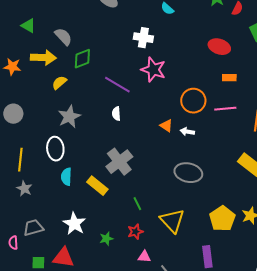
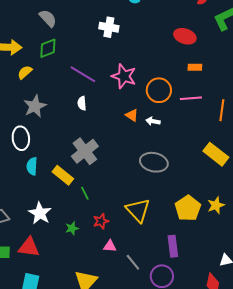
gray semicircle: (63, 37) -> (48, 18), moved
pink star: (153, 70) -> (124, 76), moved
green line: (137, 204) -> (85, 193), moved

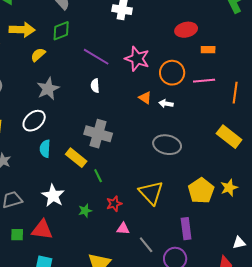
red ellipse: (185, 36) -> (186, 30), moved, turned -30
white ellipse: (21, 138) -> (34, 121), turned 55
gray cross: (85, 151) -> (98, 134), turned -36

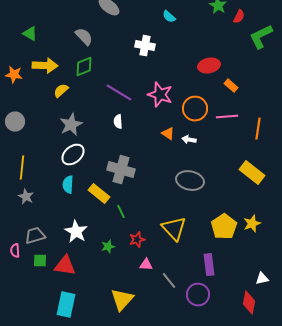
orange rectangle: (208, 50) -> (231, 86), turned 40
white ellipse: (34, 121) -> (73, 155), moved
green square: (17, 235) -> (40, 261), moved

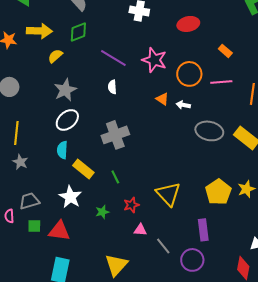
red ellipse: (209, 66) -> (188, 24), moved
gray cross: (121, 170) -> (115, 135), turned -36
gray ellipse: (190, 181) -> (209, 131), moved
yellow rectangle: (99, 194) -> (83, 169), moved

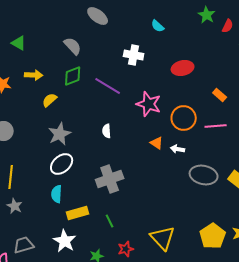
yellow arrow: (39, 31) -> (34, 75), size x0.7
purple line: (113, 58) -> (108, 86), moved
yellow rectangle: (83, 169) -> (78, 213), turned -55

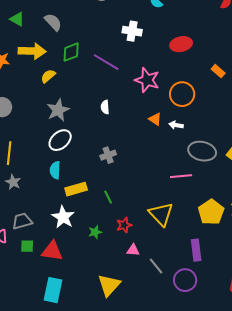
gray semicircle: (73, 46) -> (53, 22), moved
yellow arrow: (34, 75) -> (32, 51), size x1.5
pink line: (216, 126) -> (181, 176), moved
gray cross: (110, 179) -> (108, 155), size x0.6

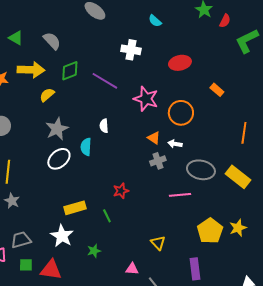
gray cross: (108, 155) -> (158, 161), moved
cyan semicircle: (55, 170) -> (86, 147), moved
yellow triangle: (161, 214) -> (158, 243), moved, size x0.6
red star: (124, 225) -> (121, 191), moved

